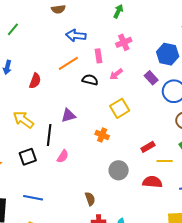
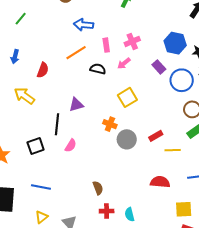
pink cross: (124, 42) -> (132, 41), moved
yellow arrow: (23, 120) -> (24, 96), moved
gray circle: (119, 170) -> (127, 139), moved
red semicircle: (152, 182) -> (160, 182), moved

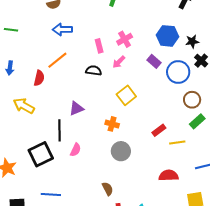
green line: (21, 19) -> (11, 30), turned 64
blue arrow: (84, 25) -> (62, 29), moved
orange line: (76, 53) -> (57, 60), moved
gray circle: (127, 139) -> (121, 151), moved
black square: (36, 146) -> (41, 154), size x1.4

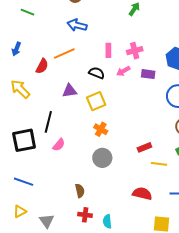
purple rectangle: (154, 61) -> (148, 74), moved, turned -48
yellow square: (126, 95) -> (96, 101), moved
purple triangle: (76, 108) -> (69, 91), moved

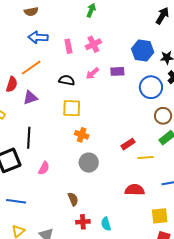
pink rectangle: (108, 50) -> (68, 46), moved
pink cross: (135, 51) -> (93, 44), moved
purple triangle: (69, 91) -> (30, 98), moved
yellow square: (96, 101) -> (72, 108), turned 36
pink semicircle: (59, 145) -> (44, 168), moved

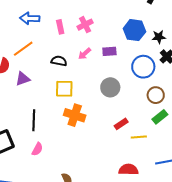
orange cross: (82, 135) -> (75, 115), size x1.5
black line: (29, 138) -> (34, 120), moved
gray circle: (89, 163) -> (110, 87), moved

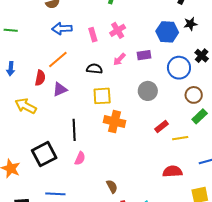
black star: (159, 37) -> (190, 24), moved

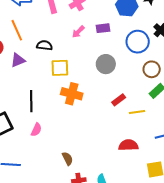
orange line: (58, 59) -> (17, 30), turned -75
black semicircle: (94, 69) -> (44, 45), moved

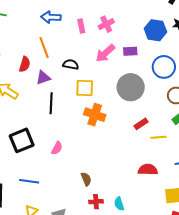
pink arrow: (78, 32) -> (105, 53), size x1.5
gray circle: (106, 64) -> (131, 87), size x1.4
black line: (31, 101) -> (51, 103), moved

